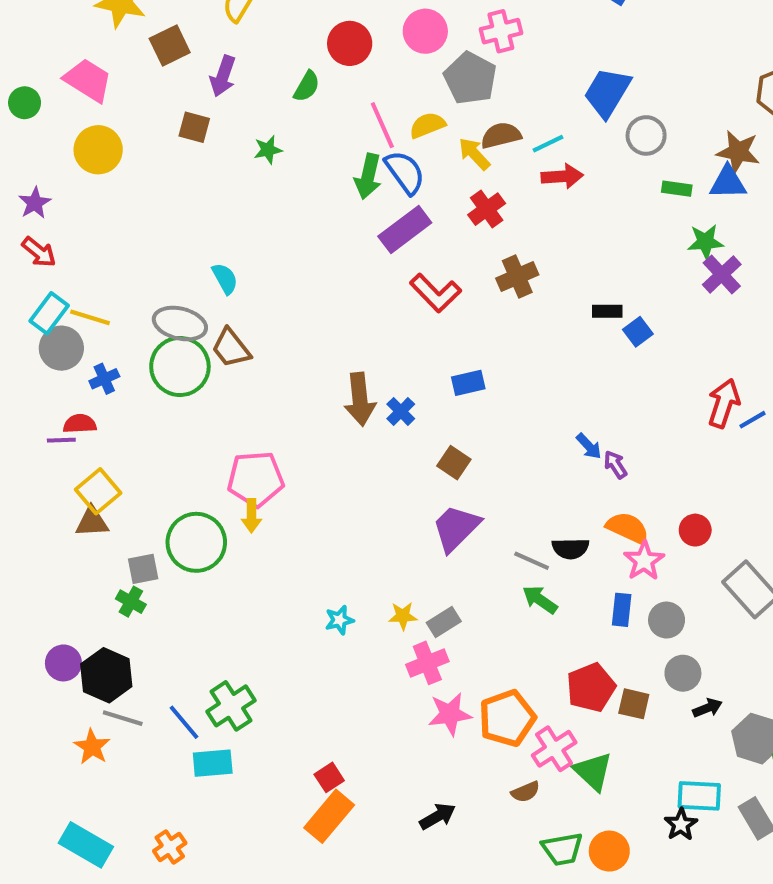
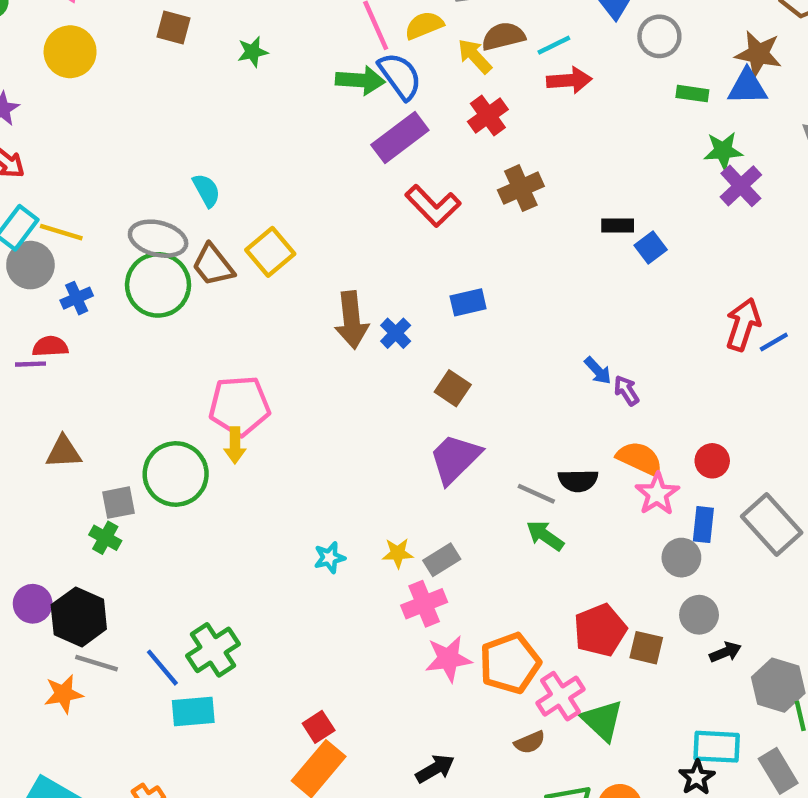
green arrow: (368, 176) -> (360, 80), turned -99
yellow square: (98, 491) -> (270, 252), moved
blue rectangle: (622, 610) -> (703, 525), moved
orange star: (92, 747) -> (63, 694), turned 30

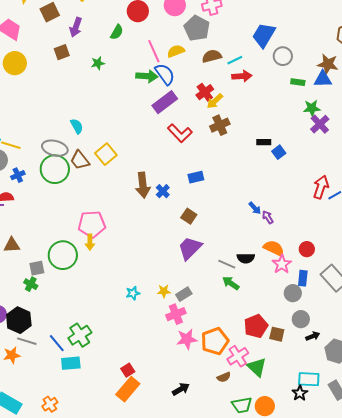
brown square: (173, 28) -> (62, 52), turned -35
yellow arrow: (475, 56) -> (215, 101), moved, turned -90

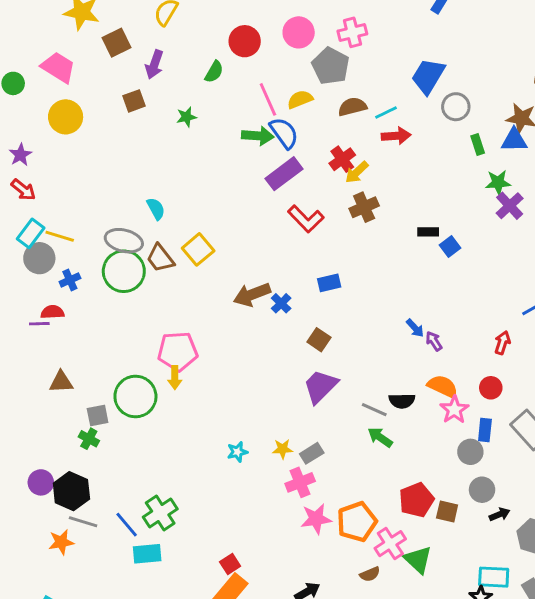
green rectangle: (298, 82) -> (478, 145), turned 64
brown arrow: (143, 185) -> (252, 295), turned 75
red arrow: (321, 187) -> (502, 343), moved, size x0.7

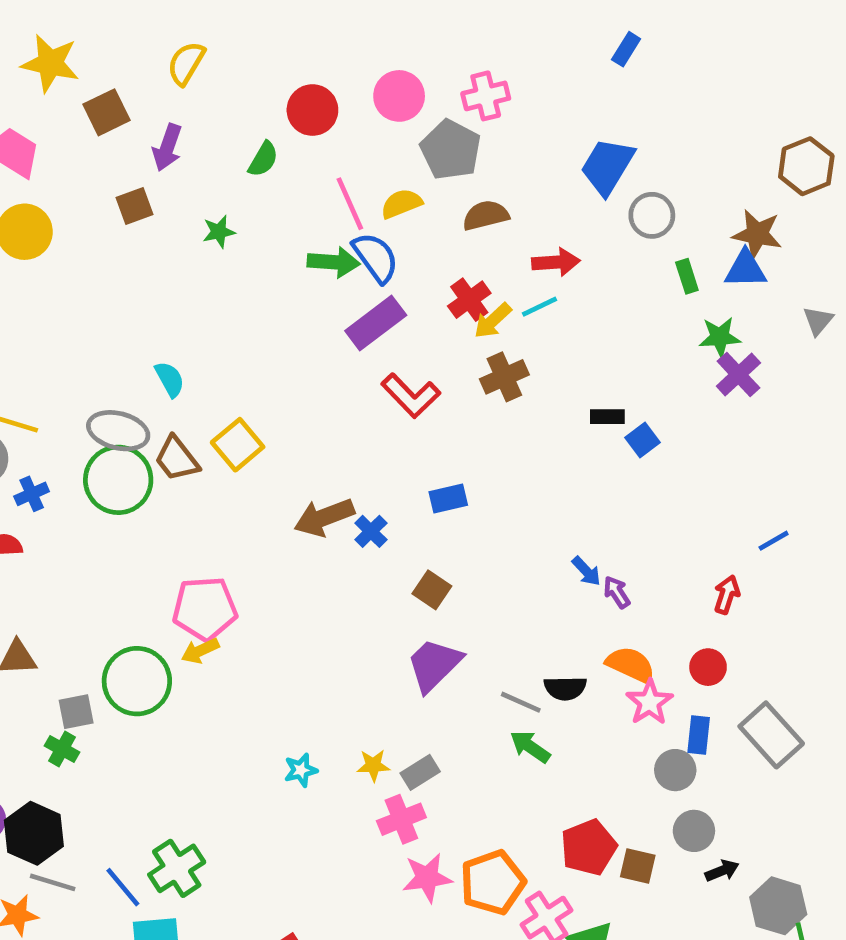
cyan line: (386, 113) -> (539, 307), moved
yellow arrow: (175, 378) -> (200, 651), turned 65

